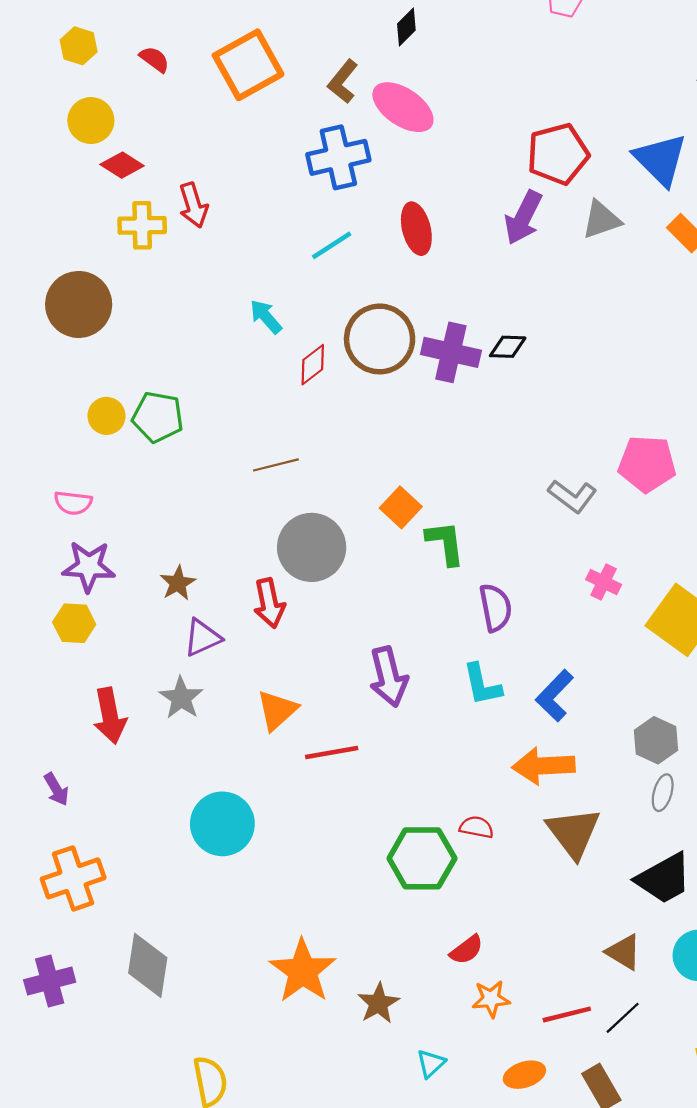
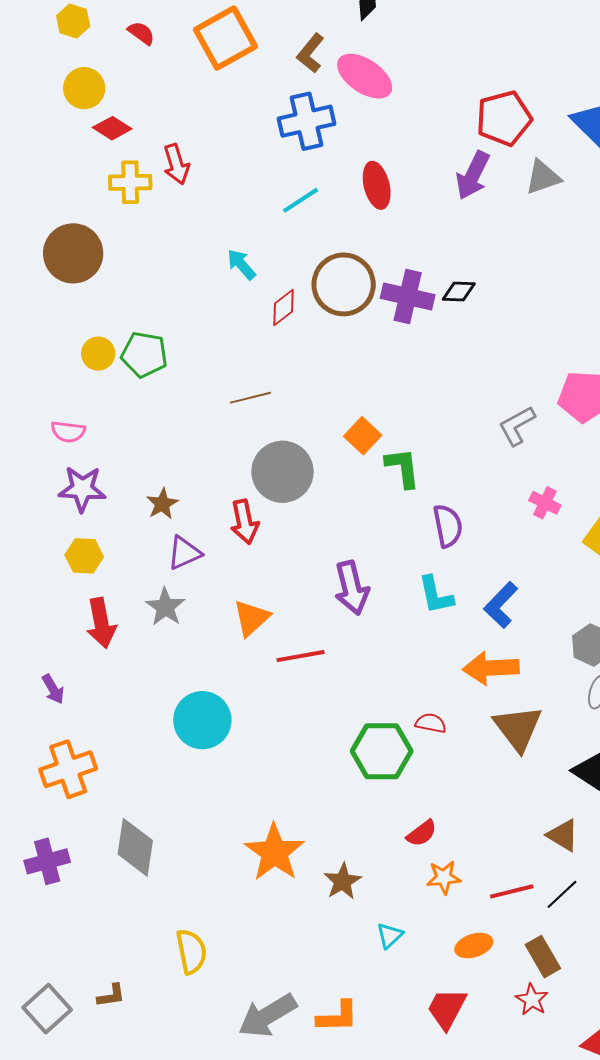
gray L-shape: (572, 496) -> (517, 426), turned 114
yellow hexagon: (74, 623) -> (84, 556), moved

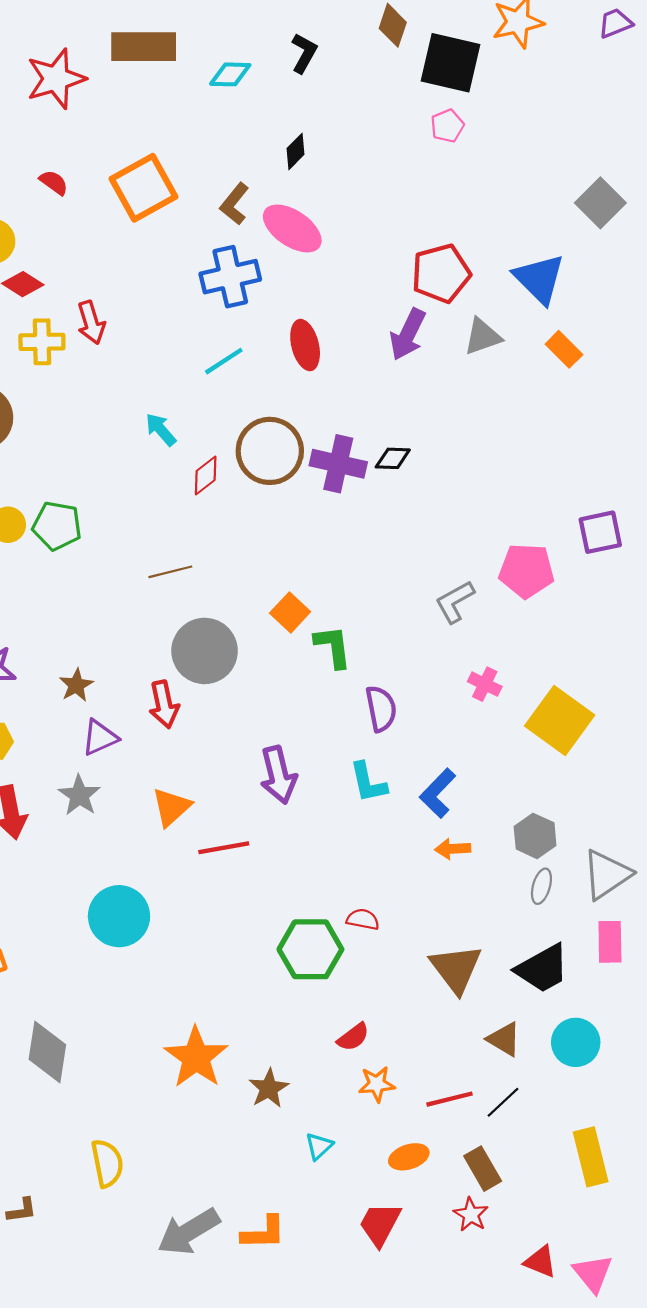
orange arrow: (491, 668) -> (453, 849), moved, size x0.6
brown triangle: (518, 728) -> (456, 969), moved

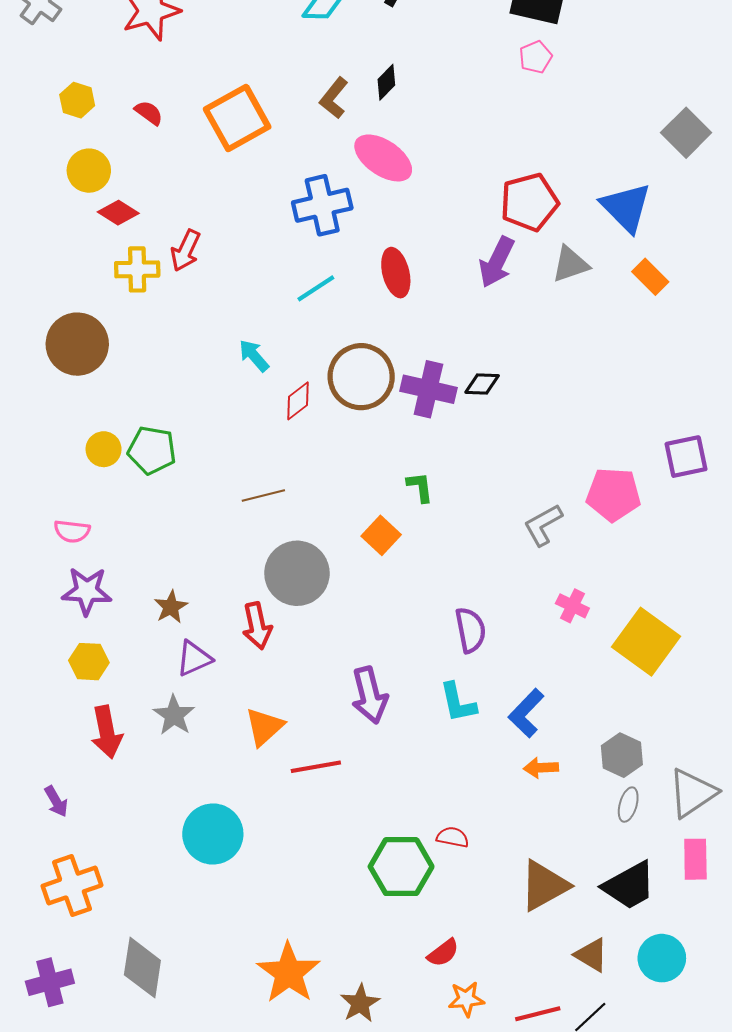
brown L-shape: (234, 204) -> (334, 98), moved
red arrow: (91, 323) -> (186, 250), turned 42
green L-shape: (333, 647) -> (420, 487), moved, size x0.7
brown triangle: (456, 969) -> (544, 886), turned 38

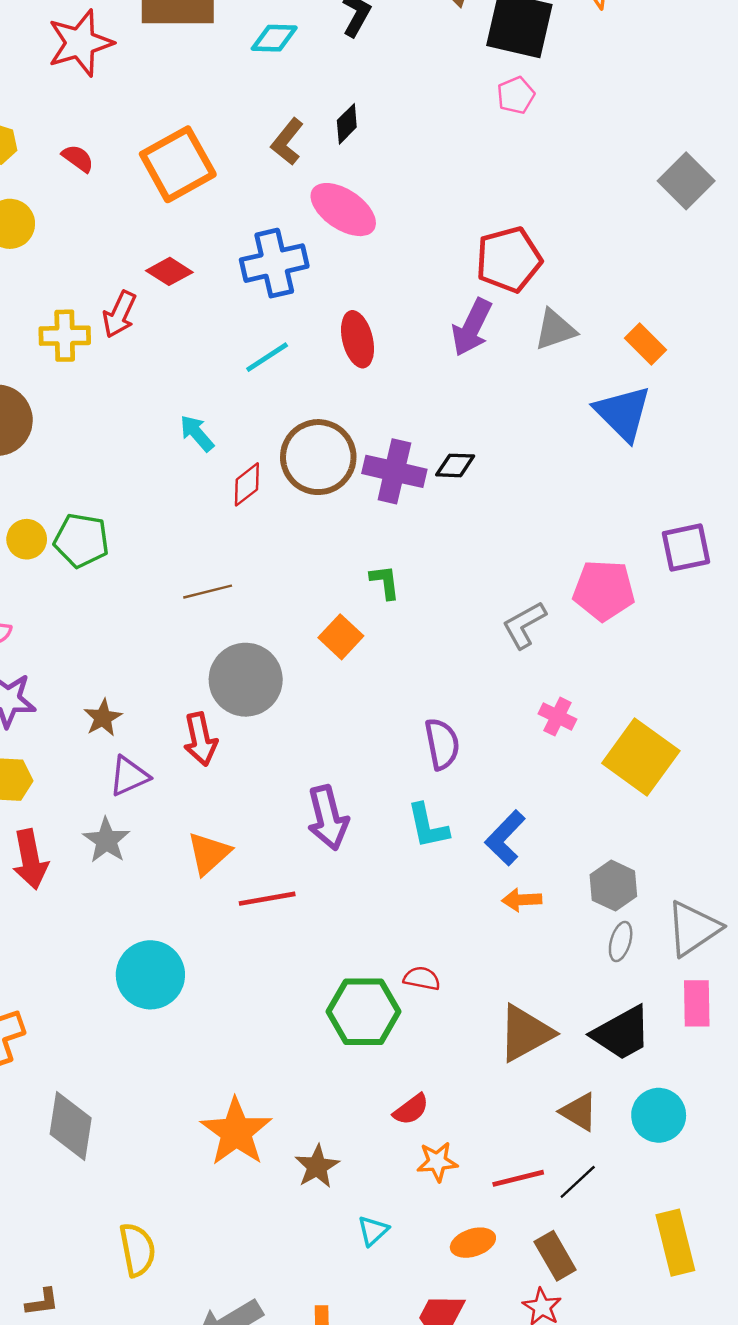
blue triangle: (626, 207) -> (623, 413), moved
red diamond: (118, 213) -> (169, 271), moved

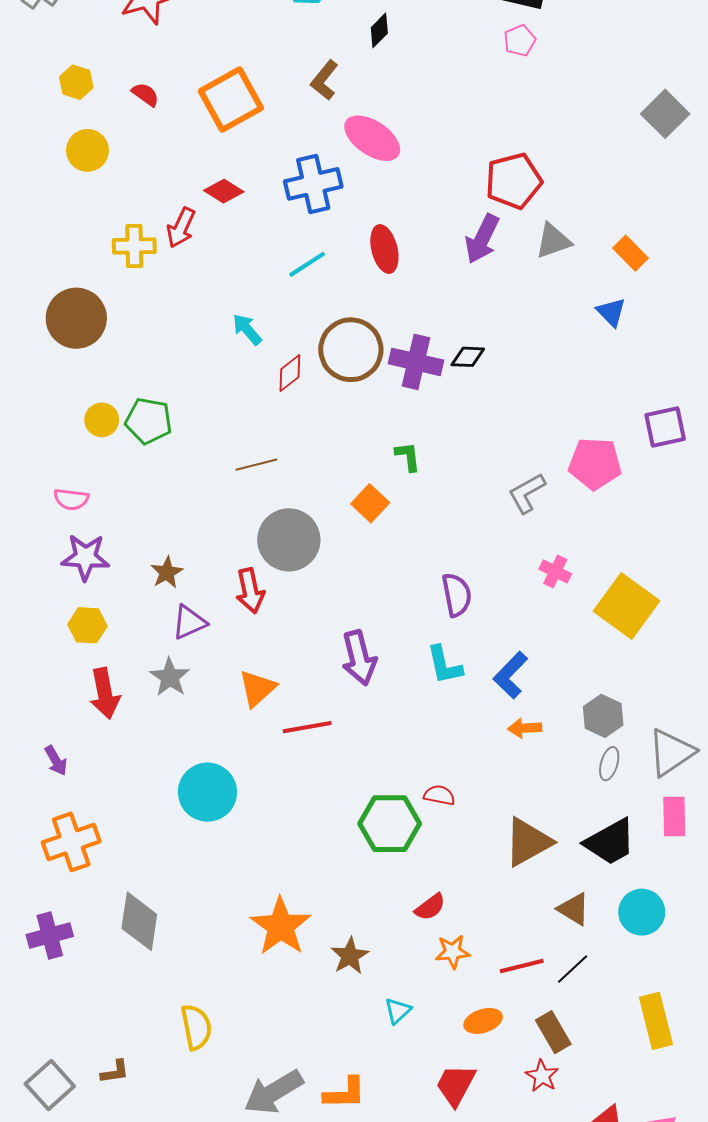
black diamond: (347, 124) -> (379, 30), moved
blue triangle: (623, 413) -> (611, 312), size x0.6

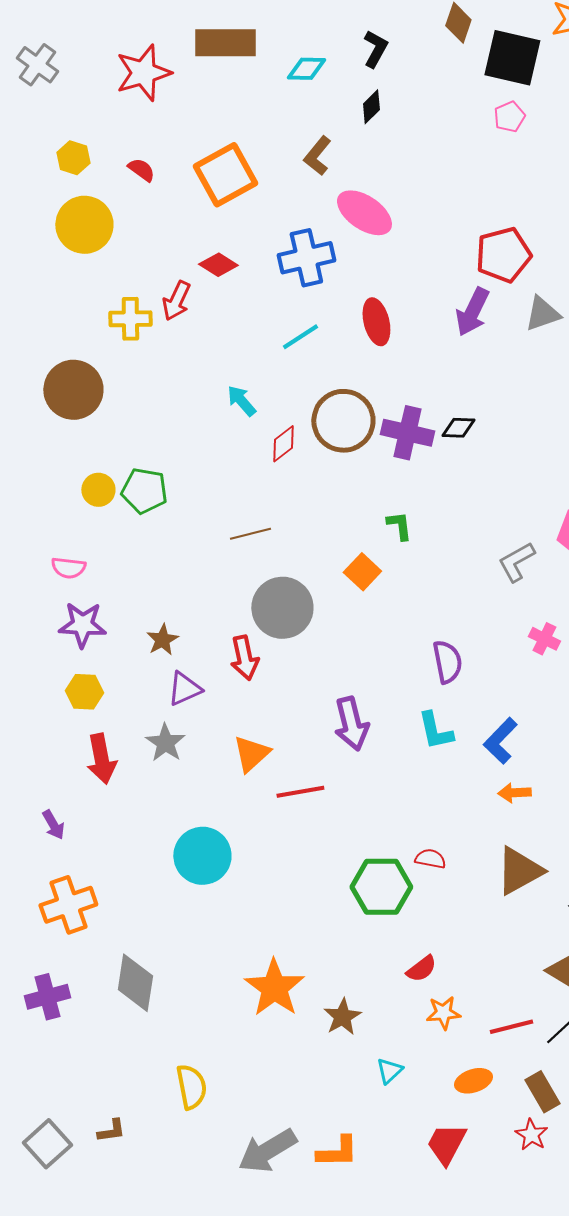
yellow circle: (87, 150) -> (84, 225), size x1.4
brown triangle: (528, 842) -> (519, 871), moved

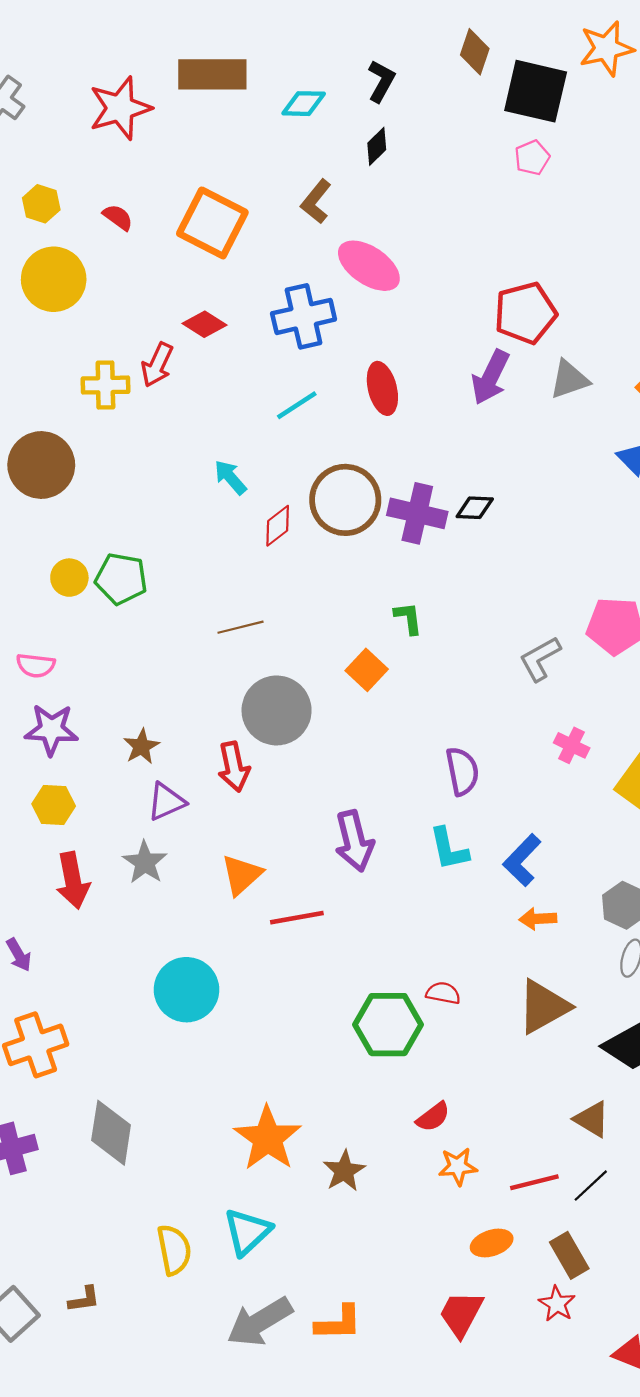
orange square: (225, 175) -> (212, 223), turned -34
cyan triangle: (389, 1071) -> (247, 1232), moved, size x1.6

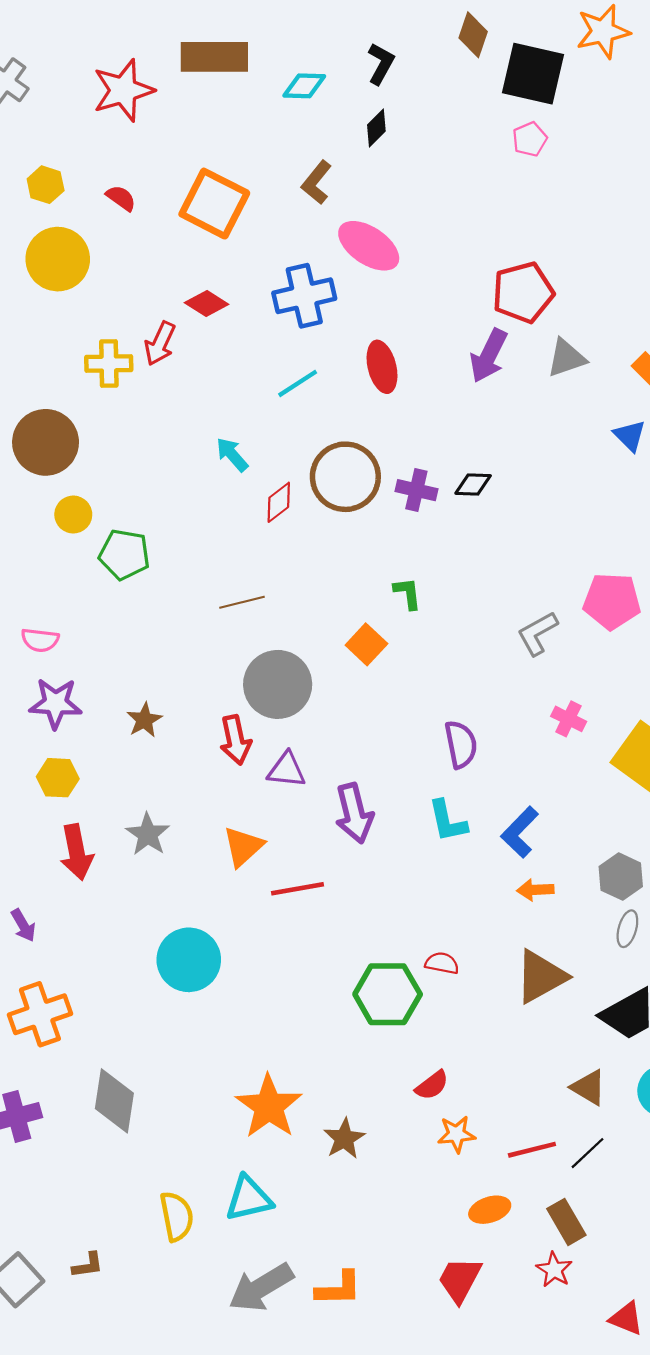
purple cross: (417, 513) -> (416, 490), size x0.7
yellow circle: (69, 578) -> (73, 515), moved
purple triangle: (166, 802) -> (286, 770), moved, turned 30
cyan triangle: (247, 1232) -> (249, 1199), turned 30

